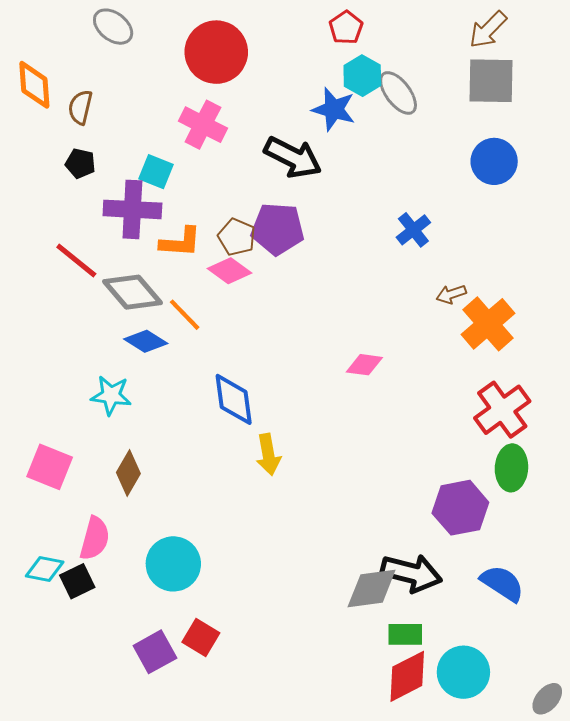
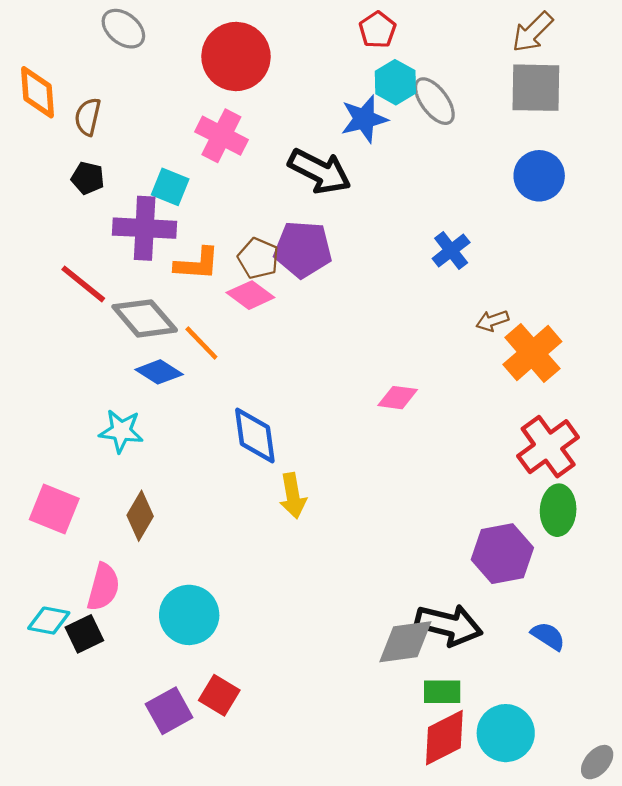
blue star: (334, 109) -> (364, 119), turned -30
blue semicircle: (502, 583) -> (548, 636), size x0.7

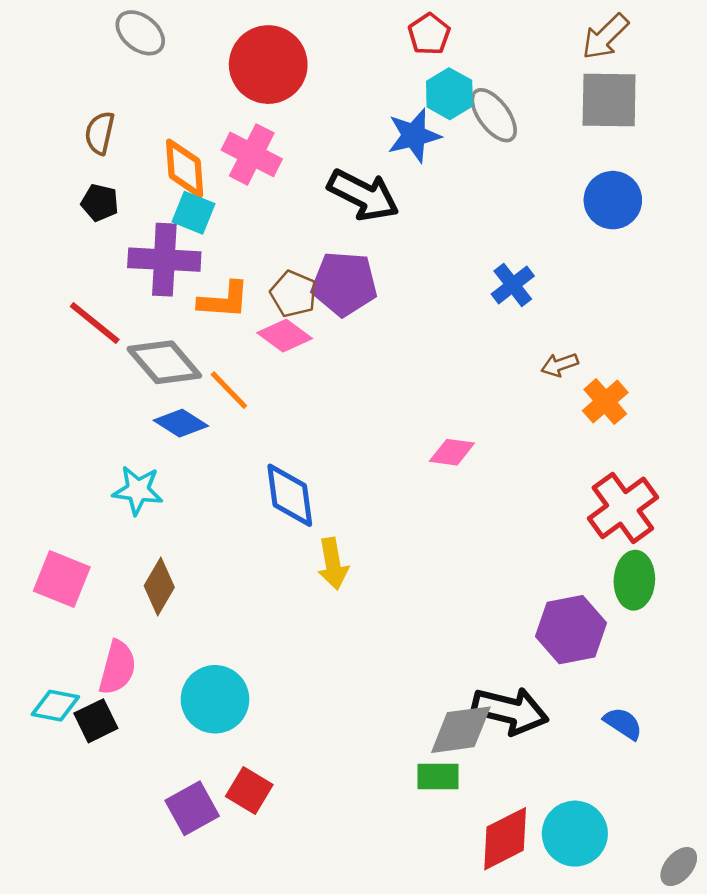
orange diamond: (38, 92) -> (185, 168), moved
orange cross: (532, 353) -> (605, 402), size x0.7
green rectangle: (442, 692) -> (438, 777), moved

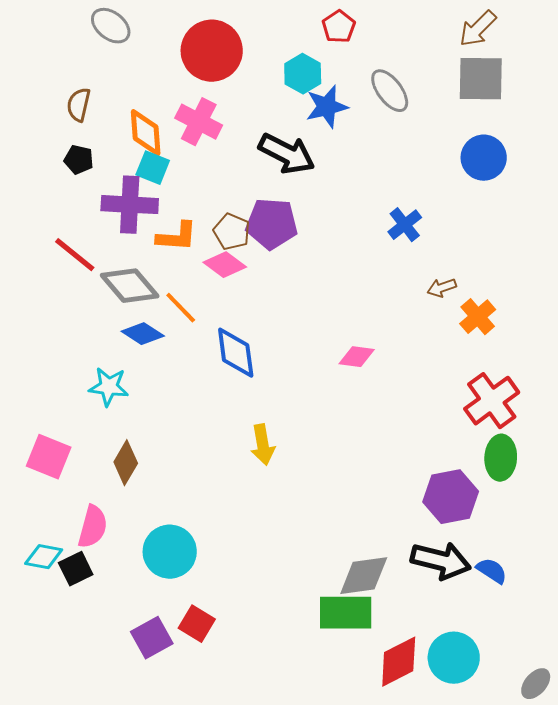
cyan hexagon: (449, 94) -> (303, 74), moved
blue diamond: (290, 495) -> (236, 353), moved
black arrow: (510, 711) -> (441, 561), moved
green rectangle: (438, 777) -> (346, 613), size x1.6

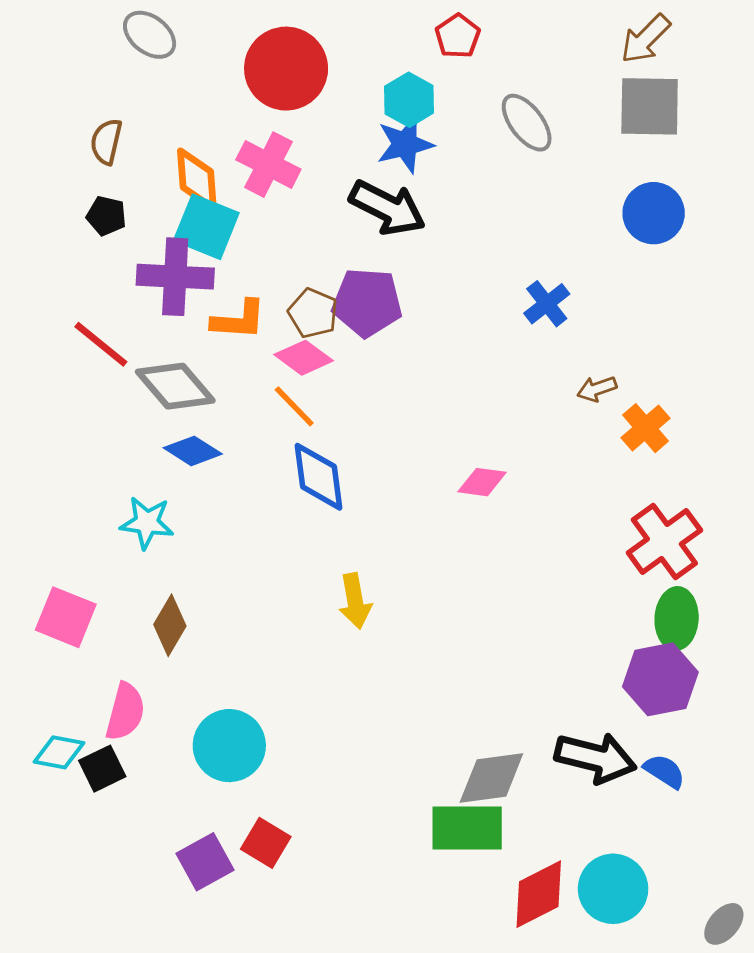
blue star: (327, 107) -> (405, 144), moved
cyan square: (153, 168) -> (206, 227), size x1.4
orange line: (181, 308) -> (294, 406), moved
purple hexagon: (451, 497) -> (660, 679), moved

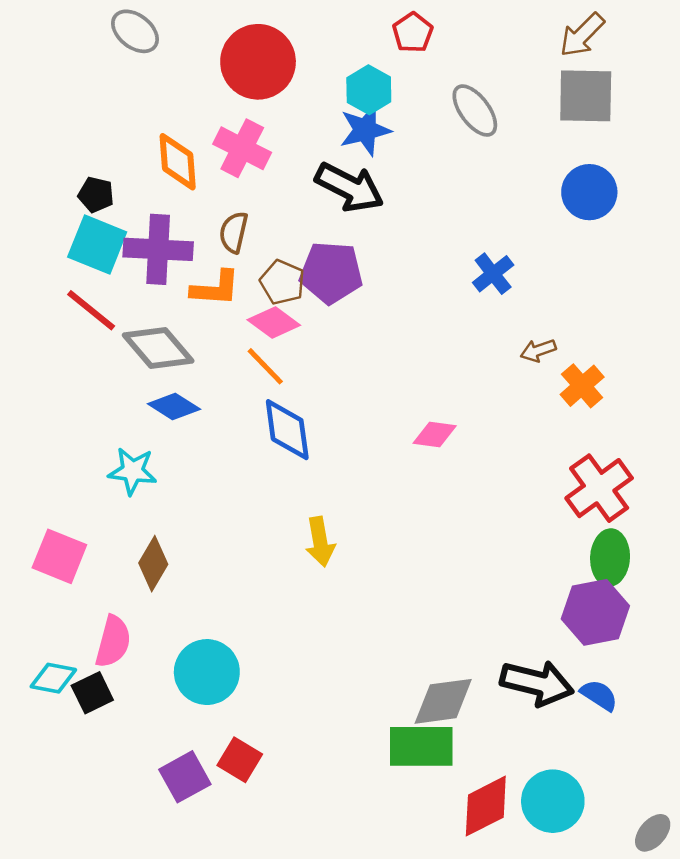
brown semicircle: (106, 142) -> (234, 232), moved
cyan square: (206, 227) -> (97, 244), moved

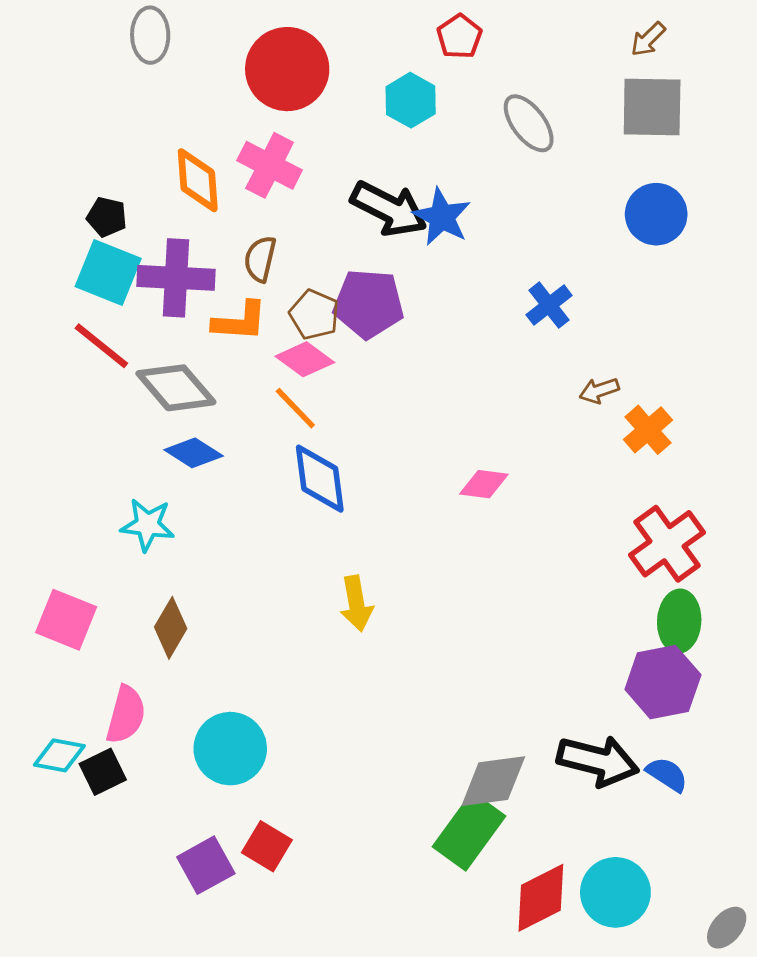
gray ellipse: (135, 31) -> (150, 35), turned 51
brown arrow: (582, 35) -> (648, 39), size x0.7
blue star: (365, 130) -> (442, 217), moved, turned -30
green rectangle: (421, 746) -> (469, 831), turned -54

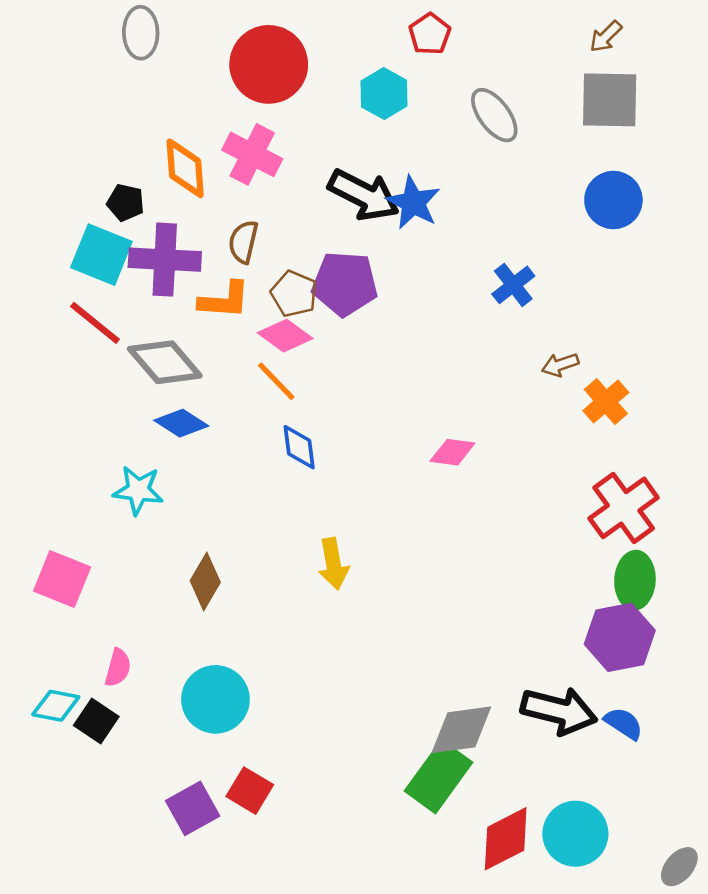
black pentagon: (107, 217) -> (125, 203), moved
blue diamond: (320, 479) -> (299, 447), size x0.7
brown diamond: (171, 628) -> (205, 581), moved
pink semicircle: (126, 715) -> (118, 668), size x0.7
black square: (103, 772) -> (96, 721), turned -30

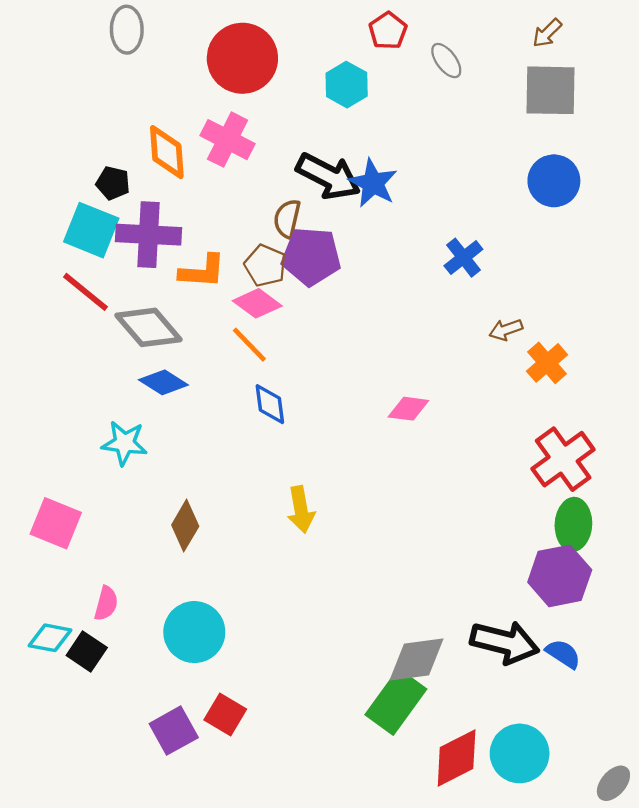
gray ellipse: (494, 115) -> (446, 61), moved, size x0.7
brown semicircle: (243, 242) -> (287, 219), moved

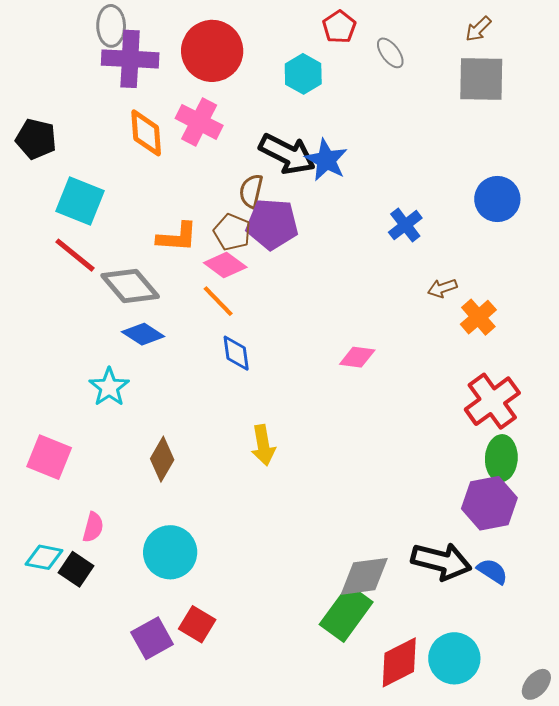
blue circle: (554, 181) -> (497, 199), moved
black pentagon: (113, 183) -> (36, 139), moved, size x1.4
purple cross: (148, 235) -> (130, 59), moved
cyan star: (124, 443) -> (109, 387), turned 30

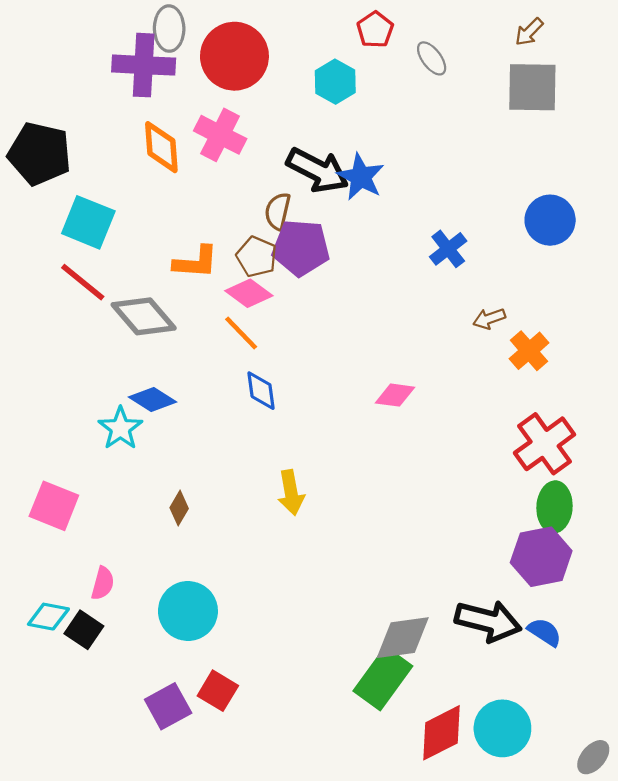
gray ellipse: (111, 26) -> (169, 29), moved
black pentagon: (36, 139) -> (40, 154), size x1.4
blue diamond: (143, 334) -> (153, 399), moved
brown diamond: (162, 459) -> (179, 508), size x0.7

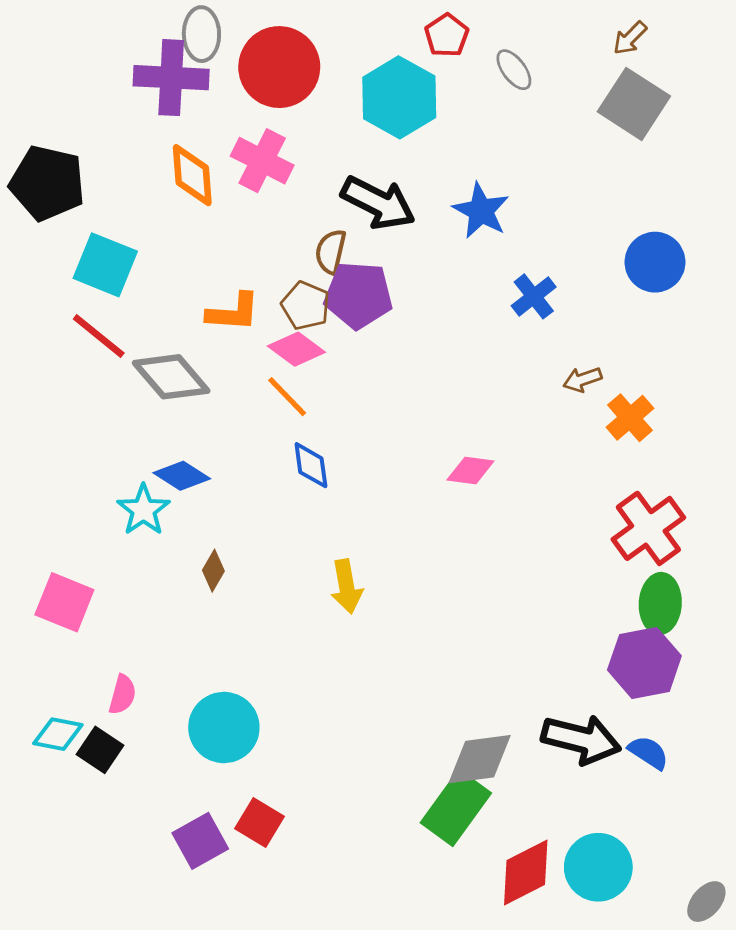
cyan hexagon: (335, 82) -> (399, 97), size x1.5
gray square: (532, 87) -> (634, 104), turned 32
blue star: (361, 177) -> (481, 211), moved
brown diamond: (179, 508) -> (213, 571), moved

